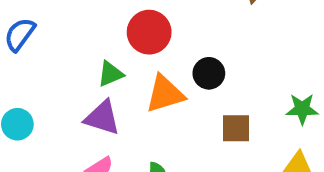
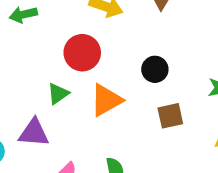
black circle: (209, 73) -> (155, 69), moved
purple triangle: (102, 118) -> (34, 133), moved

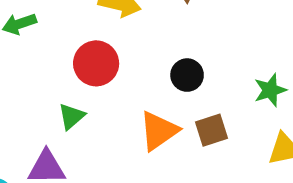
orange triangle: (106, 100) -> (159, 131), moved

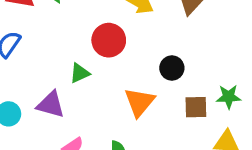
brown square: (211, 130) -> (196, 107), moved
orange triangle: (159, 131) -> (139, 102), turned -32

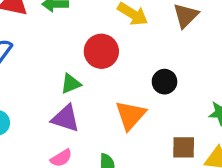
purple triangle: (51, 105) -> (66, 118), moved
brown square: (196, 107) -> (184, 147), moved

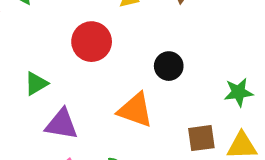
green triangle: (71, 84) -> (36, 84), moved
orange triangle: (130, 115) -> (135, 110), turned -44

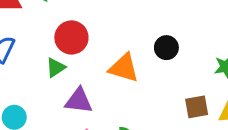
red circle: (92, 42) -> (71, 37), moved
orange triangle: (135, 110) -> (124, 68), moved

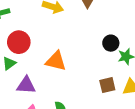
black circle: (166, 48) -> (111, 43), moved

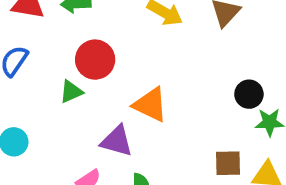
purple triangle: (26, 85) -> (117, 141), moved

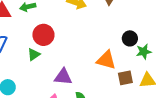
orange triangle: (150, 105) -> (106, 60), moved

